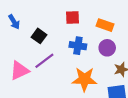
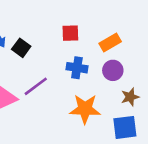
orange rectangle: (105, 25) -> (110, 42), turned -49
black square: (39, 36) -> (21, 48), moved

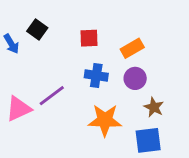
black square: (21, 48) -> (37, 29), moved
brown star: (130, 97) -> (154, 107), turned -30

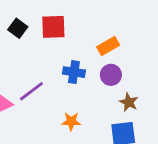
red square: (89, 38) -> (53, 27), moved, size x1.4
orange star: (105, 120) -> (71, 121), moved, size x0.6

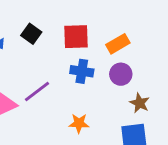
red square: (53, 27) -> (76, 37), moved
black square: (18, 28) -> (31, 34), moved

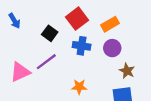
black square: (31, 34) -> (50, 33), moved
red square: (76, 37) -> (77, 19), turned -35

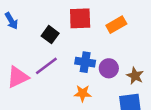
red square: (77, 19) -> (80, 18), turned 35
blue cross: (82, 46) -> (85, 62), moved
purple circle: (112, 48) -> (109, 68), moved

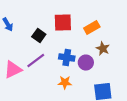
brown star: (135, 76) -> (103, 48), moved

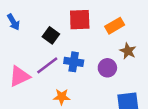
blue cross: (67, 58) -> (74, 62), moved
orange star: (65, 82) -> (62, 97), moved

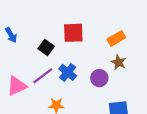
orange rectangle: (115, 26) -> (116, 38), moved
blue cross: (74, 62) -> (68, 72), turned 30

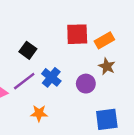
red square: (73, 33) -> (77, 34), moved

